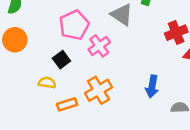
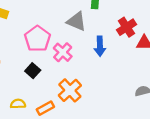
yellow semicircle: (47, 83) -> (18, 104), moved
blue arrow: (152, 87) -> (100, 46), moved

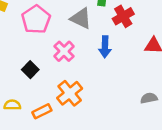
red cross: (126, 27) -> (123, 16), moved
pink pentagon: (37, 39) -> (36, 19), moved

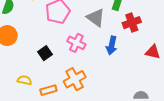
pink cross: (64, 51) -> (76, 43), turned -30

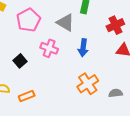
red cross: (132, 23) -> (115, 25), moved
orange cross: (75, 79) -> (88, 84), moved

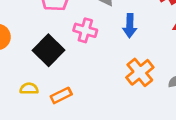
black square: (20, 61) -> (49, 50), size x1.6

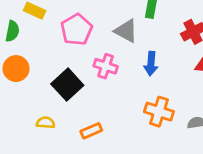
orange cross: (140, 72) -> (159, 112), turned -36
orange rectangle: (61, 95) -> (91, 131), moved

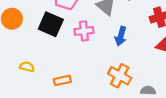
pink cross: (106, 66) -> (84, 31), turned -36
black square: (67, 85) -> (51, 24), moved, turned -35

